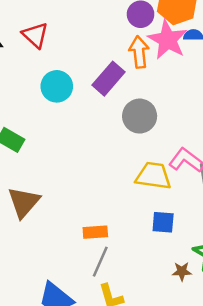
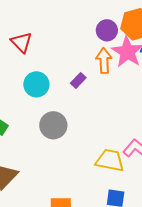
purple rectangle: (108, 79) -> (78, 80), size x0.6
gray circle: (140, 116) -> (53, 125), moved

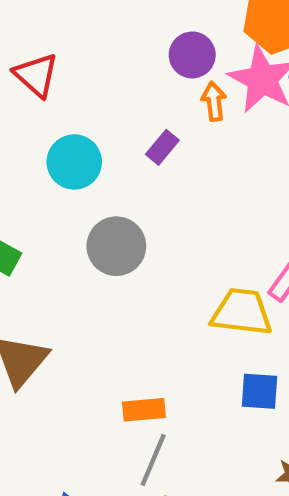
purple circle: (107, 30) -> (192, 55), moved
orange arrow: (104, 61) -> (214, 101), size x0.7

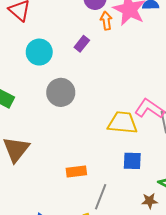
gray line: (153, 460) -> (101, 197), moved

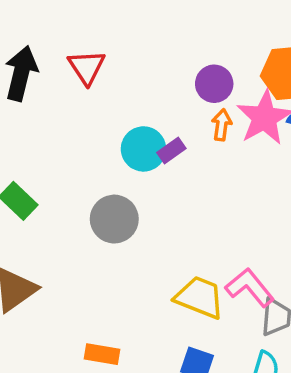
cyan circle: (39, 52) -> (144, 149), moved

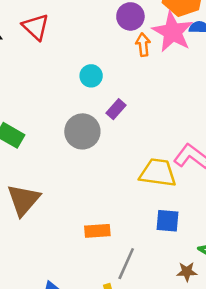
cyan circle: (144, 149) -> (91, 76), size x0.7
purple rectangle: (171, 150) -> (116, 109), moved

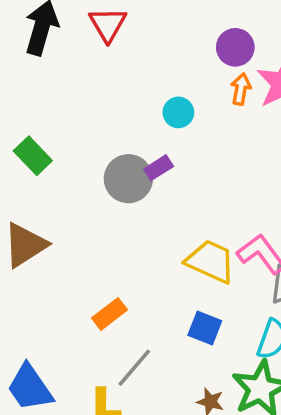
cyan circle: (91, 76) -> (178, 112), moved
purple rectangle: (116, 109) -> (159, 168), moved
orange rectangle: (97, 231) -> (110, 314), turned -50

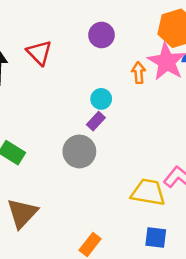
purple circle: (235, 47) -> (101, 35), moved
purple rectangle: (159, 168) -> (96, 121), moved

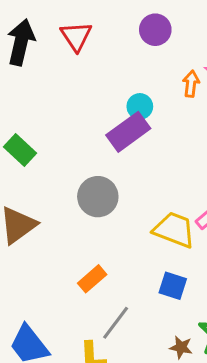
purple rectangle: (96, 121) -> (128, 132), size x1.8
gray circle: (79, 151) -> (98, 197), moved

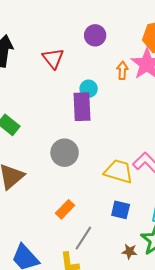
red triangle: (76, 36) -> (53, 58), moved
purple rectangle: (128, 132) -> (82, 107), turned -52

